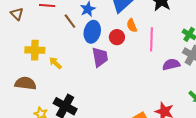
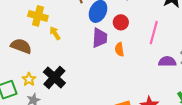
orange semicircle: (132, 25) -> (119, 49), moved

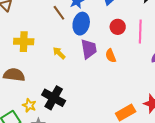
red circle: (121, 22) -> (118, 27), moved
yellow arrow: (55, 33) -> (59, 53), moved

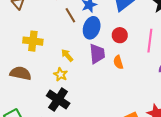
red circle: (118, 27) -> (120, 35), moved
yellow star: (29, 105) -> (61, 74), moved

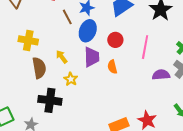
brown semicircle: (21, 73) -> (39, 68), moved, turned 65
yellow star: (61, 74) -> (71, 79), moved
black cross: (58, 100) -> (50, 100), turned -30

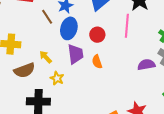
pink line: (145, 47) -> (127, 26), moved
brown semicircle: (39, 68) -> (24, 70), turned 85

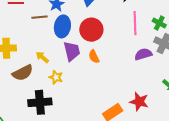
brown line: (47, 17) -> (40, 17), turned -56
pink line: (127, 26) -> (135, 23), moved
red circle: (97, 35) -> (91, 30), size x1.5

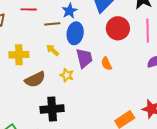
red circle: (91, 30) -> (118, 28), moved
yellow arrow: (42, 57) -> (53, 50), moved
yellow star: (56, 77) -> (67, 75), moved

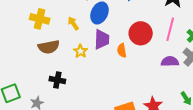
red circle: (118, 28) -> (141, 33), moved
black cross: (52, 109) -> (57, 80), size x0.7

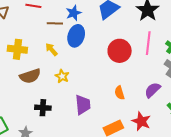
purple trapezoid: (102, 39) -> (83, 105), moved
orange semicircle: (122, 50) -> (120, 93), moved
purple semicircle: (170, 61) -> (152, 90), moved, turned -36

